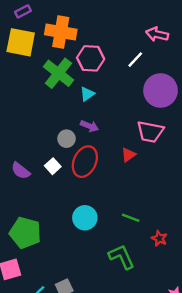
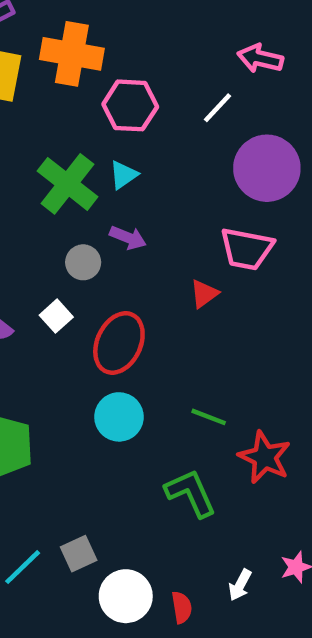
green cross: (58, 73) -> (67, 184), moved
red ellipse: (85, 162) -> (119, 343), moved
red star: (159, 238) -> (265, 457), size x1.6

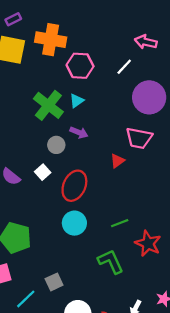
green line: (209, 417) -> (120, 223), turned -42
gray square: (79, 554) -> (54, 282), moved

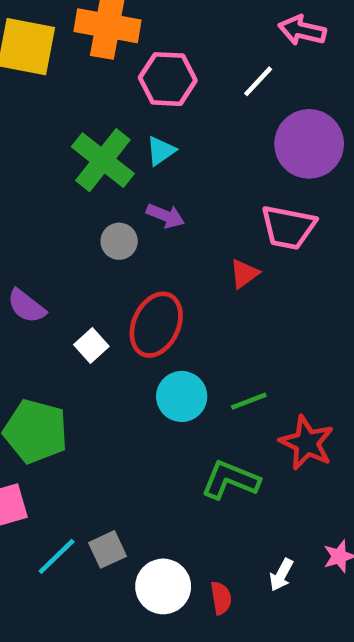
white square: (43, 172) -> (91, 345), moved
cyan circle: (74, 223) -> (182, 396), moved
green L-shape: (111, 262) -> (230, 480), turned -44
gray square: (54, 282) -> (108, 549), moved

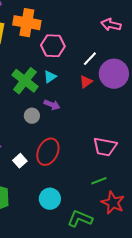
white line: (258, 81) -> (90, 59), moved
pink trapezoid: (288, 227) -> (105, 147), moved
red triangle: (244, 274) -> (86, 82), moved
cyan circle: (182, 396) -> (50, 199), moved
green line: (249, 401) -> (99, 181), moved

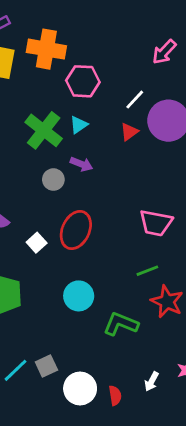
pink arrow: (111, 25) -> (164, 52), turned -60

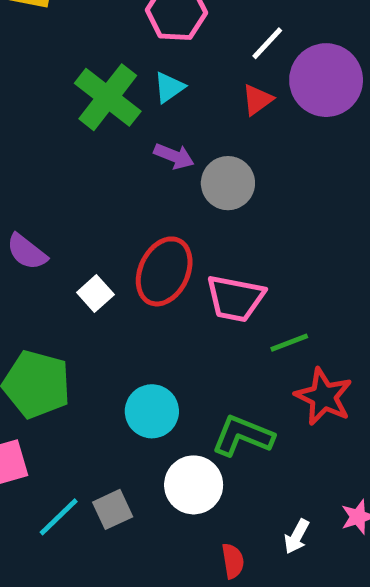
gray circle: (53, 180) -> (228, 183), moved, size x1.4
pink trapezoid: (156, 223) -> (235, 298), moved
cyan circle: (79, 296) -> (152, 411), moved
white circle: (80, 388) -> (194, 485), moved

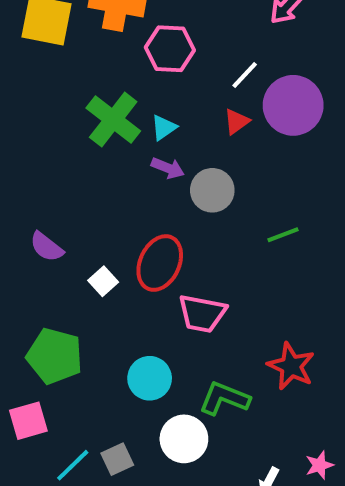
cyan triangle: (169, 87) -> (164, 128), moved
pink trapezoid: (235, 298) -> (202, 314), moved
green line: (289, 343) -> (283, 235), moved

